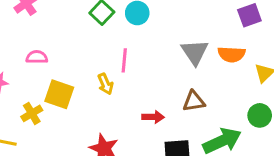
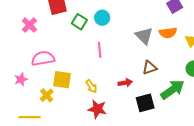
pink semicircle: (37, 57) -> (43, 58), size x1.6
yellow arrow: (105, 84) -> (91, 86), moved

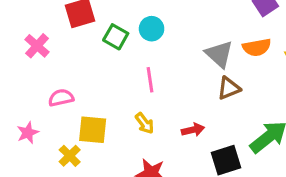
pink semicircle: (43, 58) -> (61, 98), size x0.7
brown triangle: (150, 68) -> (229, 88), moved
yellow arrow: (91, 86) -> (145, 123), moved

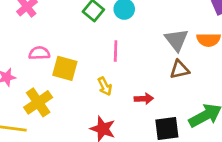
yellow square: (93, 130) -> (65, 68), moved
yellow cross: (70, 156) -> (38, 102), size x1.5

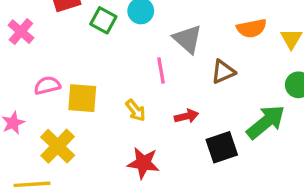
gray triangle: (177, 40) -> (188, 39), moved
pink line: (116, 51) -> (161, 71), moved

